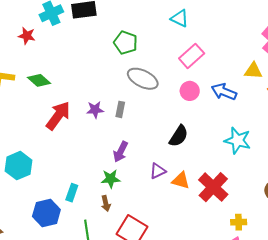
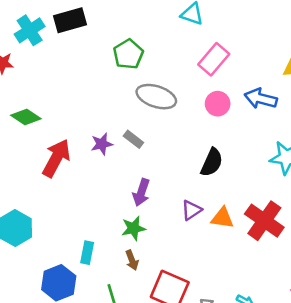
green pentagon: (126, 43) -> (128, 54), turned 30
gray rectangle: (120, 109) -> (133, 139), turned -56

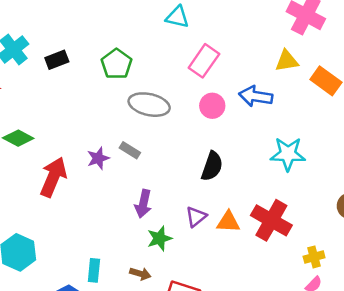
black rectangle: (70, 20) -> (57, 60), moved, size x0.7
green star: (133, 228) -> (159, 238), moved
brown arrow: (132, 260) -> (140, 274), turned -48

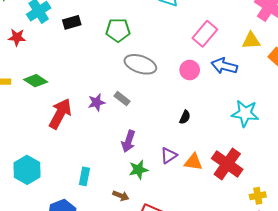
pink rectangle: (204, 61) -> (205, 34), moved
green pentagon: (116, 64) -> (118, 30), turned 30
black semicircle: (212, 166) -> (185, 117), size x0.6
cyan rectangle: (94, 270) -> (84, 176), moved

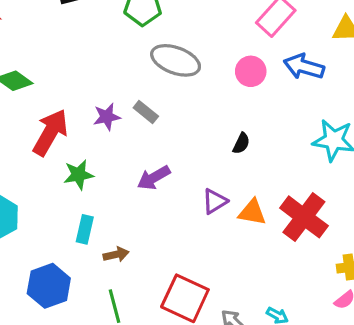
purple arrow: (128, 141) -> (154, 178), turned 40
green star: (138, 170) -> (79, 175), moved
brown arrow: (121, 196) -> (116, 254), moved, turned -35

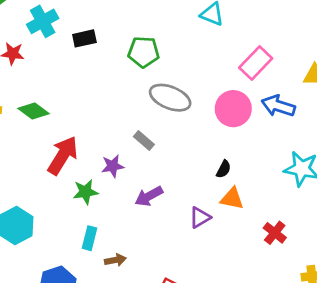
pink circle: (251, 71) -> (233, 109), size x1.4
purple star: (107, 117) -> (113, 166), moved
orange triangle: (252, 212) -> (232, 199), moved
red cross: (304, 217) -> (275, 233), size x0.6

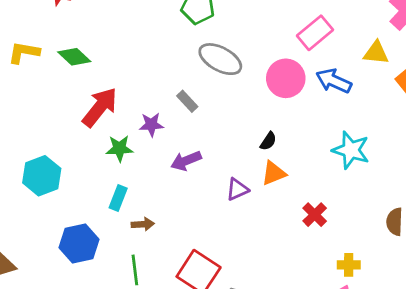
orange triangle: (232, 199) -> (274, 173), turned -40

